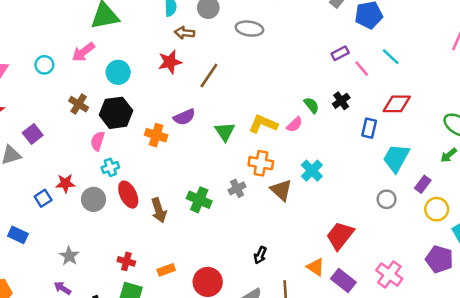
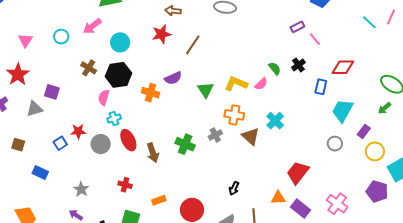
cyan line: (391, 57) -> (369, 22), moved
purple square: (33, 134) -> (52, 92), turned -35
red cross: (126, 261) -> (125, 185), moved
orange triangle: (316, 267) -> (278, 198), turned -35

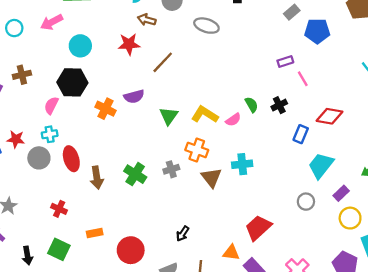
brown cross: (89, 68) -> (22, 75), moved, turned 35
cyan cross: (114, 119) -> (50, 134), moved
cyan cross: (275, 121) -> (242, 164), turned 30

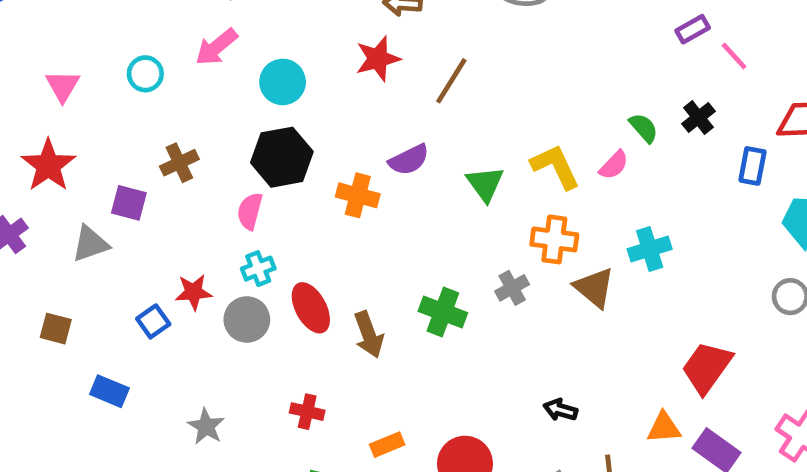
yellow L-shape: (205, 115) -> (555, 167), turned 44
black arrow: (183, 234) -> (560, 410), turned 84

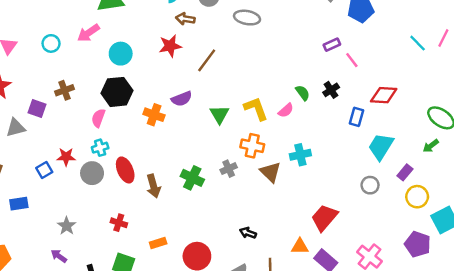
blue rectangle: (109, 391) -> (19, 204), turned -36

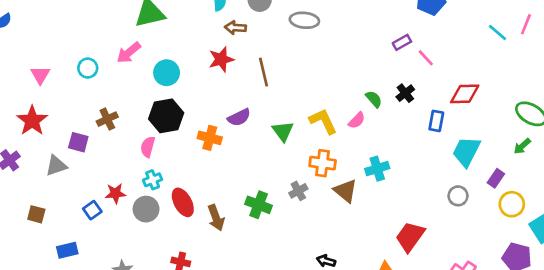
brown line: (207, 60) -> (263, 72), turned -45

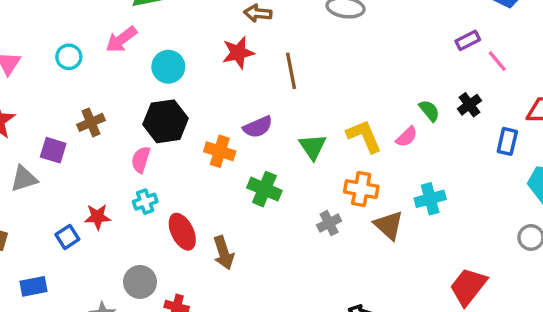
green cross: (259, 205) -> (264, 189), moved
gray circle: (146, 209) -> (140, 282), moved

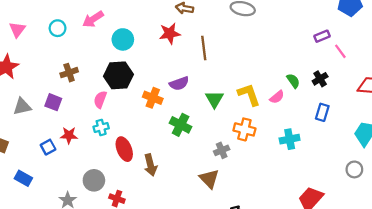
blue rectangle: (507, 141) -> (322, 112), moved
purple square: (53, 150) -> (53, 102), moved
brown triangle: (389, 225) -> (209, 179), moved
blue rectangle: (34, 286) -> (23, 178), turned 36

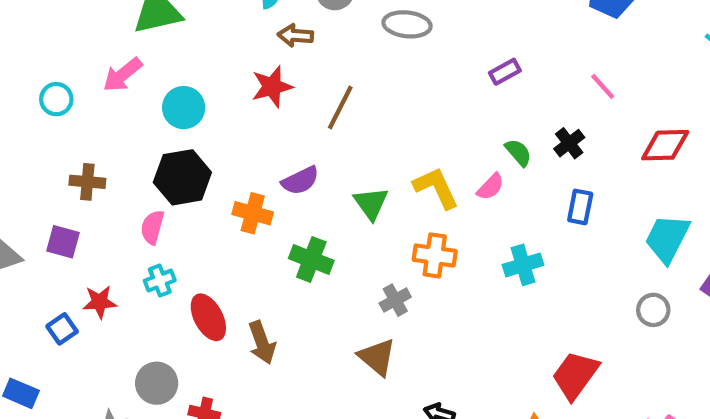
purple rectangle: (322, 36) -> (505, 72), moved
brown line: (204, 48) -> (340, 108), turned 40
brown cross: (69, 73) -> (87, 182), turned 30

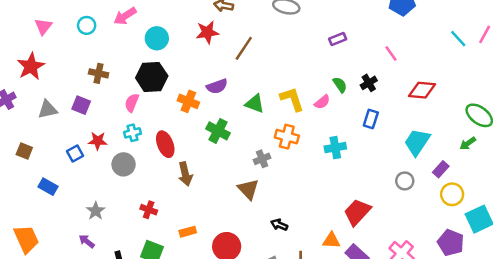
green triangle: (371, 203) -> (255, 104), turned -40
red ellipse: (208, 317) -> (165, 144), moved
gray circle: (157, 383) -> (124, 164), moved

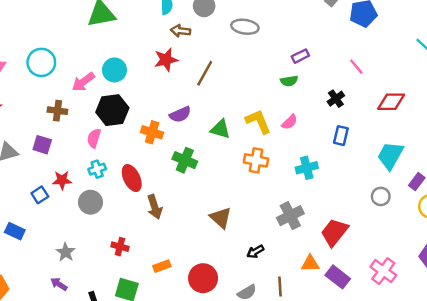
pink arrow: (125, 16) -> (83, 82), moved
cyan circle: (87, 25) -> (41, 62), size x1.5
green semicircle: (340, 85) -> (289, 81), moved, turned 119
gray cross: (262, 159) -> (290, 216), moved, size x1.5
black arrow: (279, 225) -> (255, 252), turned -49

